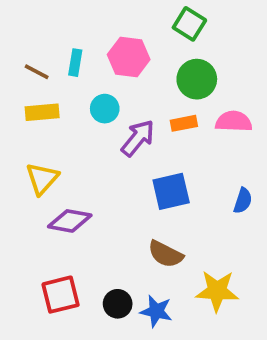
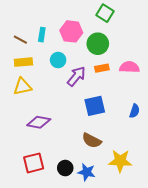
green circle: (197, 79) -> (98, 44), moved
yellow triangle: (42, 179) -> (22, 87), moved, turned 36

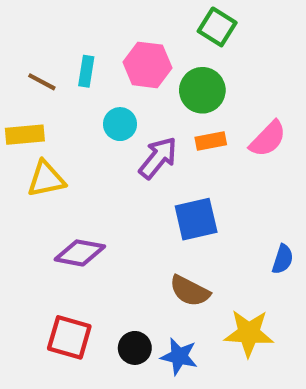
yellow rectangle: (23, 62) -> (25, 135), moved
pink semicircle: (129, 67) -> (268, 139), turned 132
blue semicircle: (134, 111) -> (283, 259), moved
red square: (34, 163) -> (69, 337), turned 30

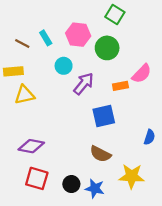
cyan rectangle: (86, 71) -> (46, 38), turned -40
orange rectangle: (211, 141) -> (120, 86), moved
purple diamond: (80, 253) -> (31, 146), moved

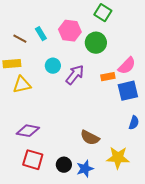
cyan circle: (64, 66) -> (53, 66), moved
blue square: (104, 116) -> (128, 91), moved
blue star: (95, 188) -> (85, 169), turned -30

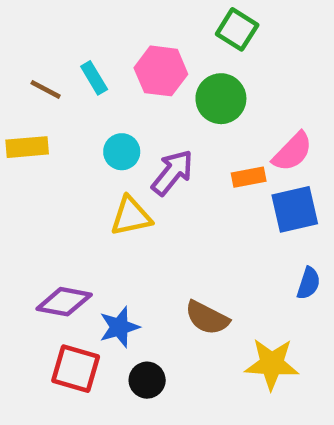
yellow triangle: (22, 85) -> (131, 216), moved
blue star: (85, 169) -> (119, 327), moved

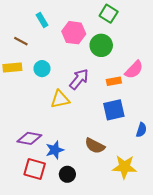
cyan rectangle: (94, 78) -> (42, 20), moved
cyan circle: (122, 152) -> (42, 69), moved
blue square: (295, 209) -> (114, 110), moved

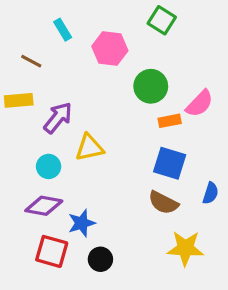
green circle: (101, 45) -> (151, 86), moved
cyan circle: (42, 69) -> (49, 166), moved
purple arrow: (79, 79) -> (58, 118), moved
blue square: (114, 110) -> (170, 163), turned 30
brown semicircle: (95, 146) -> (163, 203), moved

